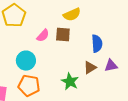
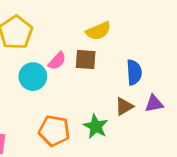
cyan circle: (26, 61) -> (33, 77), moved
orange pentagon: (29, 86) -> (54, 131), moved

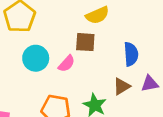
pink semicircle: (57, 61) -> (67, 64), moved

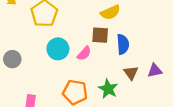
blue semicircle: (131, 54) -> (123, 44), moved
brown triangle: (122, 86) -> (131, 73), turned -35

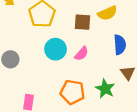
brown square: (100, 35) -> (83, 22), moved

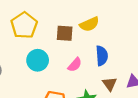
pink semicircle: (81, 54) -> (75, 65), moved

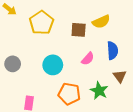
cyan circle: (38, 60) -> (53, 65), moved

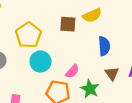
yellow pentagon: (41, 23) -> (28, 35), moved
pink semicircle: (88, 59) -> (72, 71), moved

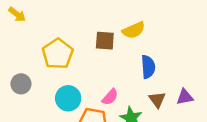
cyan circle: (40, 61) -> (68, 98), moved

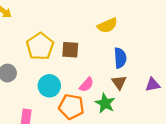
brown square: (105, 41) -> (70, 50), moved
brown triangle: (157, 100) -> (119, 82), moved

